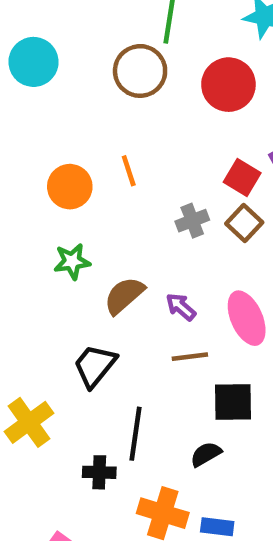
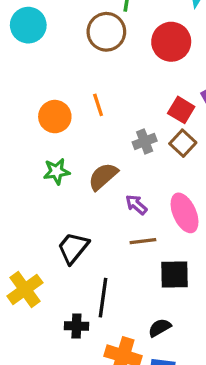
brown semicircle: (124, 295) -> (103, 176), moved
black semicircle: (206, 454) -> (160, 328), moved

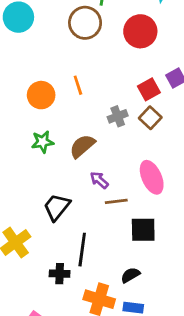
red square: (181, 110) -> (149, 89), turned 30
purple arrow: (136, 205) -> (99, 180), moved

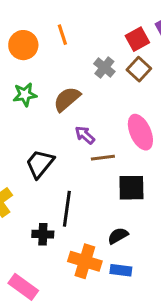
gray cross: (118, 116) -> (104, 68), turned -30

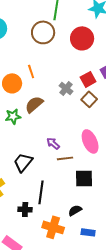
orange line: (62, 35) -> (31, 71), moved
gray cross: (104, 68) -> (66, 88), moved
brown semicircle: (67, 99) -> (34, 104), moved
blue rectangle: (121, 270) -> (88, 232), moved

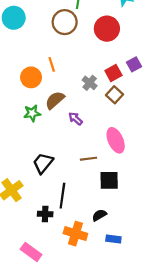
purple arrow: (53, 143) -> (75, 119), moved

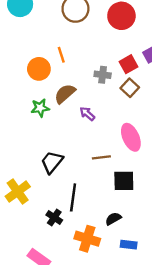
gray cross: (90, 83) -> (103, 75), turned -32
black cross: (45, 214) -> (54, 217), turned 32

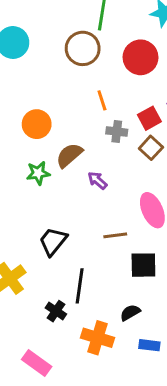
orange line: (61, 55) -> (102, 100), moved

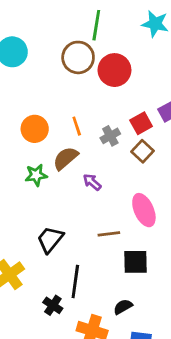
red circle: (141, 57) -> (114, 70), moved
orange line: (102, 100) -> (77, 126), moved
gray cross: (117, 132) -> (110, 136), turned -36

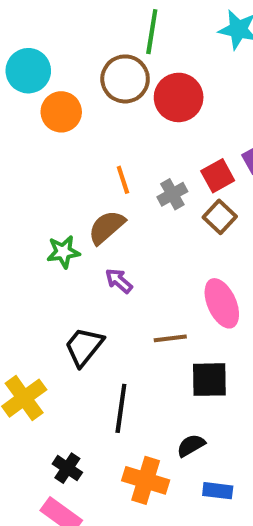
orange circle: (35, 129) -> (61, 112), moved
purple arrow: (92, 182) -> (119, 281), moved
black cross: (53, 305) -> (67, 468), moved

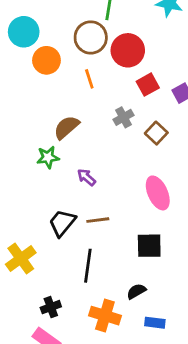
red square: (218, 176) -> (148, 85), moved
orange line: (123, 180) -> (89, 79), moved
brown semicircle: (107, 227) -> (66, 127), moved
brown line: (170, 338) -> (98, 220), moved
black cross: (67, 468) -> (51, 307), turned 36

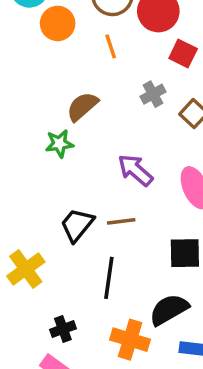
red square: (148, 85) -> (183, 53), turned -35
purple arrow: (86, 177) -> (135, 170), moved, size x1.5
black semicircle: (136, 291) -> (169, 310), size x1.6

